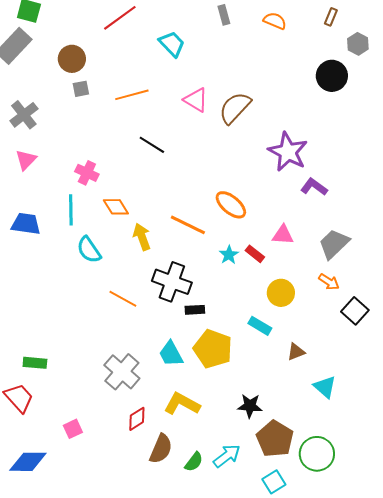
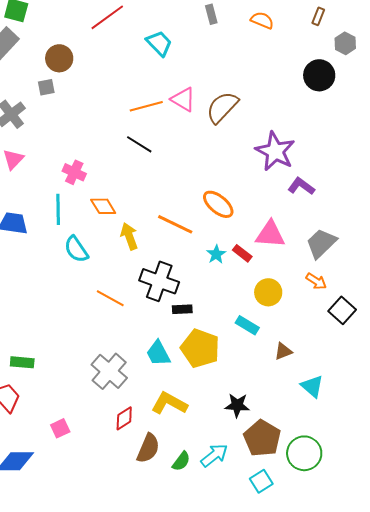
gray square: (81, 89) -> (46, 87), moved
orange line: (132, 95) -> (146, 106), moved
pink triangle: (283, 235) -> (270, 234), size x1.4

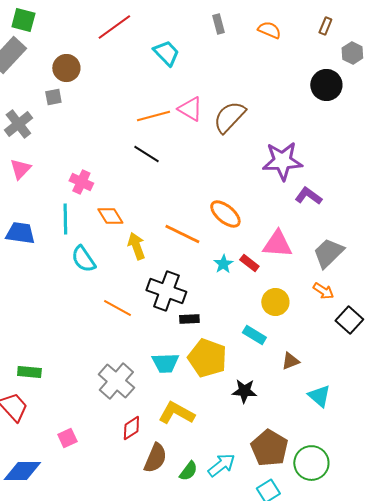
purple star: (275, 151) -> (282, 161), turned -30
cyan trapezoid: (158, 353) -> (165, 363), turned -64
black star: (237, 405) -> (244, 391), moved

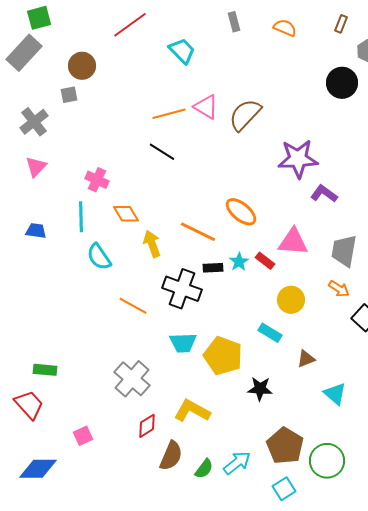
green square: (23, 20) -> (39, 18), turned -30
blue trapezoid: (20, 233) -> (36, 231), size x0.7
gray trapezoid: (328, 253) -> (344, 251), turned -36
black rectangle: (189, 319) -> (213, 268), moved
cyan trapezoid: (165, 363) -> (183, 343), moved

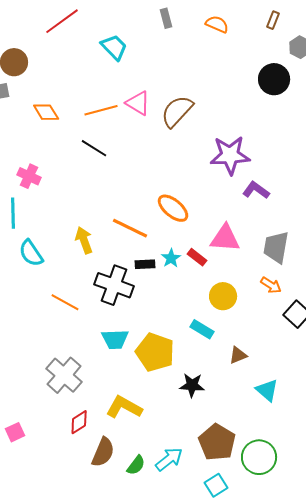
orange diamond: (126, 214) -> (46, 112), moved

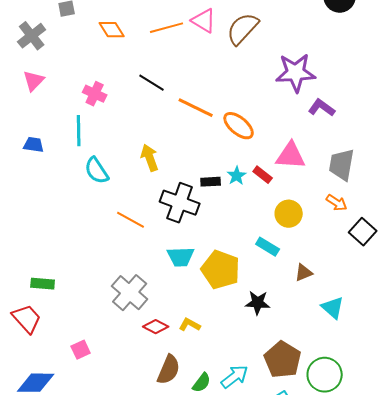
black line: (94, 148) -> (152, 83), moved
orange line: (130, 228) -> (196, 108), moved
yellow L-shape: (124, 407) -> (190, 325), size x0.6
red diamond: (79, 422) -> (156, 327), moved, turned 60

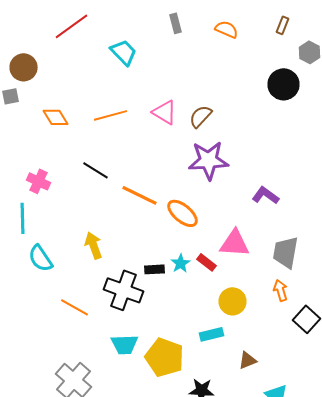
pink triangle: (204, 21) -> (164, 112), moved
brown semicircle: (243, 29) -> (200, 116), moved, size x0.7
purple star: (296, 73) -> (208, 160), moved
orange arrow: (337, 203) -> (280, 290), turned -140
cyan rectangle: (268, 247) -> (212, 334), turned -45

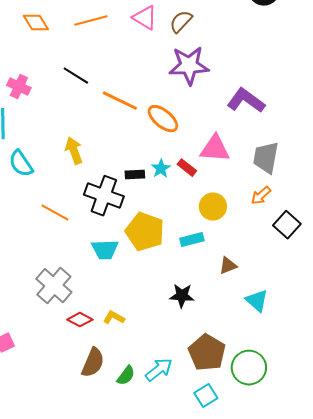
purple L-shape: (266, 195) -> (246, 101), size x1.4
orange arrow: (280, 290) -> (261, 196), turned -115
yellow pentagon: (164, 357) -> (145, 232), moved

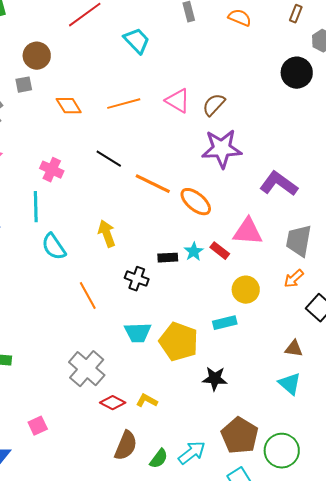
black cross: (104, 196) -> (137, 279), size x0.6
orange line: (55, 213) -> (88, 296), turned 32
yellow pentagon: (145, 232) -> (179, 342), moved
brown triangle: (228, 266) -> (294, 349), moved, turned 30

